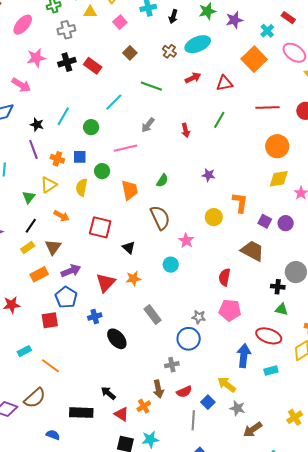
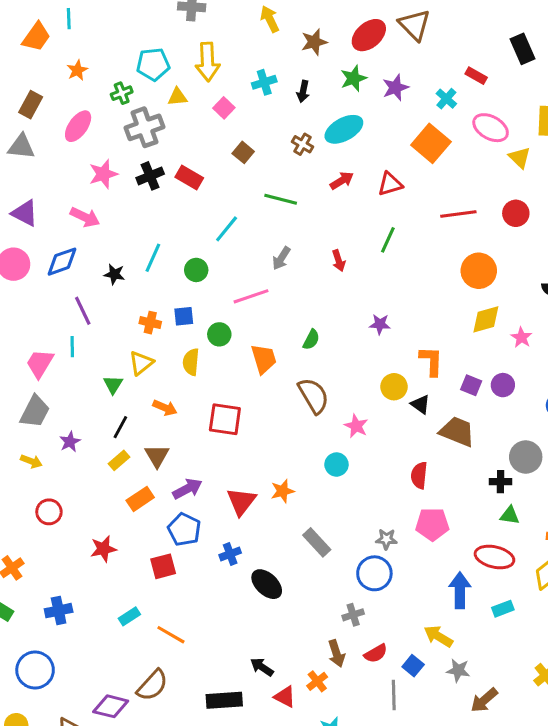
gray cross: (66, 30) -> (144, 127), size x1.4
purple line: (33, 149) -> (83, 311), moved
black triangle: (129, 248) -> (420, 404), moved

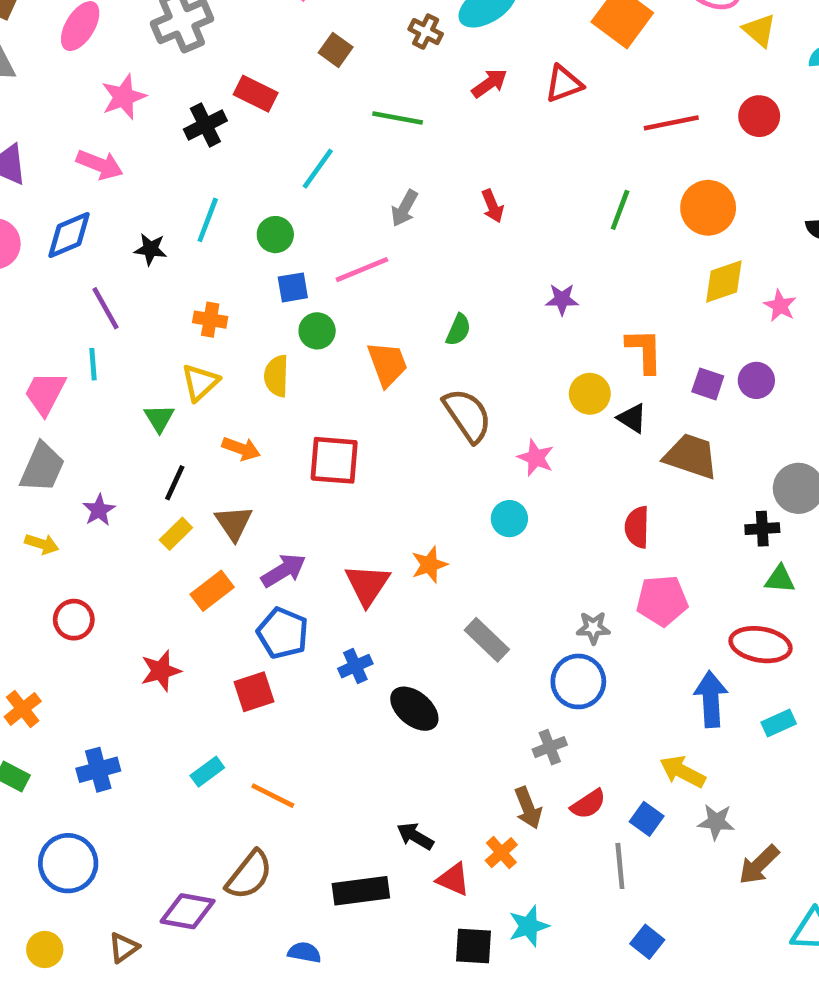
black cross: (150, 176) -> (205, 125), moved
green line: (388, 240) -> (620, 210), moved
blue square: (184, 316) -> (293, 287), moved

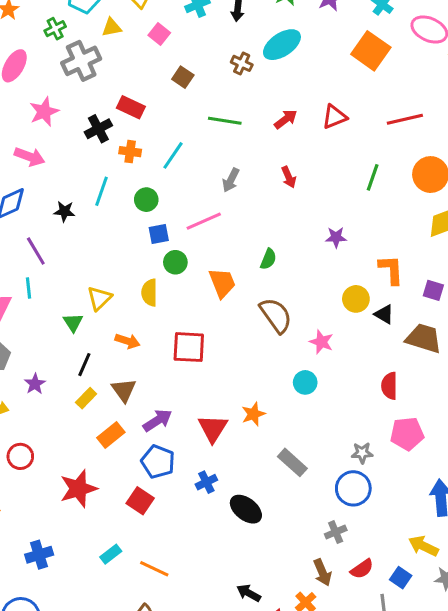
red arrow: (489, 83) -> (286, 119), moved
red triangle: (564, 84) -> (334, 117), moved
orange cross: (210, 320) -> (130, 152), moved
red star: (161, 671) -> (78, 489), size x1.4
red square: (254, 692) -> (140, 501), turned -36

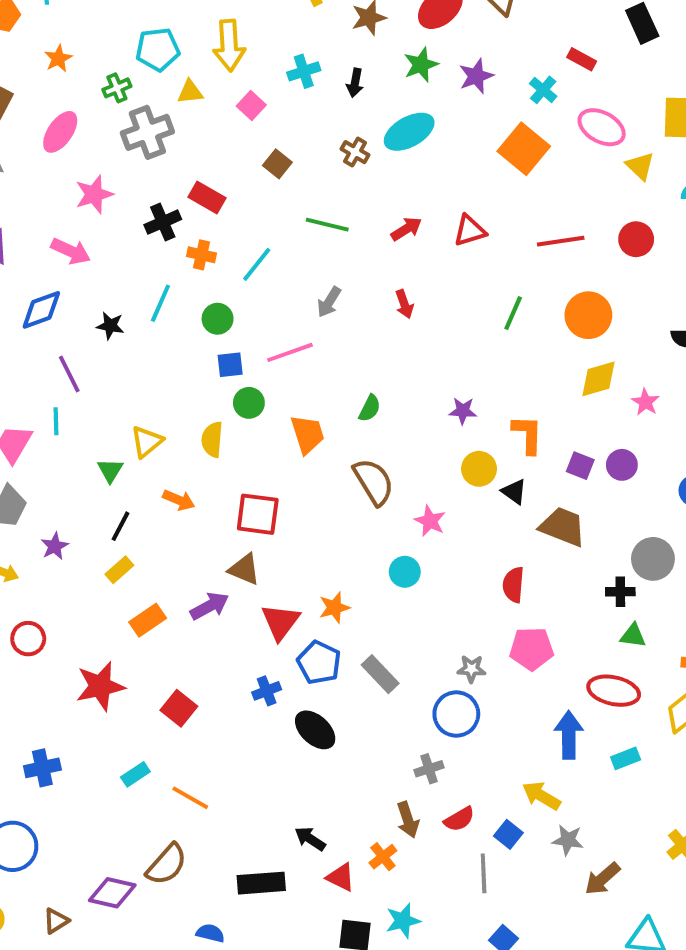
purple star: (336, 237) -> (463, 411), moved
brown triangle: (124, 390) -> (244, 569), moved, turned -36
blue pentagon: (158, 462) -> (319, 663), moved

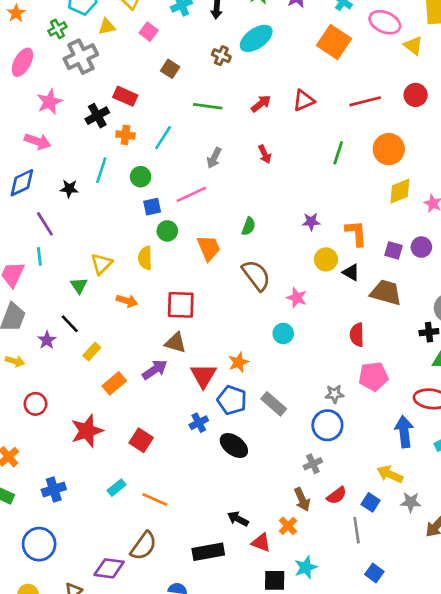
black line: (121, 526) -> (70, 324), moved, turned -65

